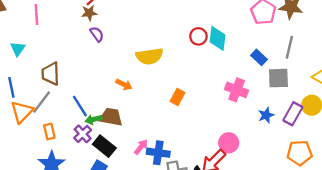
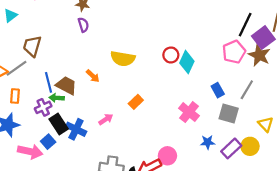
brown trapezoid: (111, 117) -> (66, 85), moved
pink arrow: (141, 147) -> (106, 119), moved
blue cross: (158, 153) -> (76, 129), moved

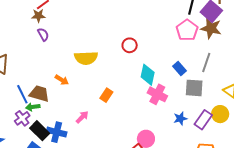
cyan diamond: (187, 62) -> (148, 75), moved

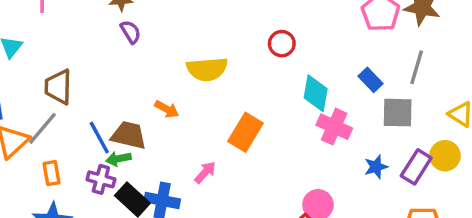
orange rectangle: (106, 95) -> (246, 132), size x1.5
purple cross: (22, 118) -> (101, 179), turned -35

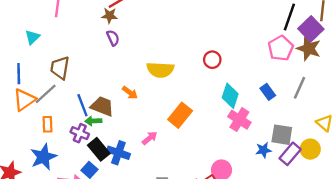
gray square: (398, 113) -> (282, 135), moved

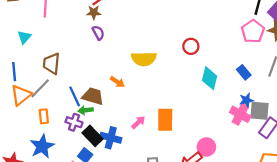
orange rectangle: (180, 115) -> (165, 120), moved, turned -35
pink cross: (239, 120) -> (240, 114), moved
blue star: (263, 150) -> (246, 100), moved

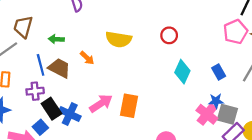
green arrow: (86, 110) -> (56, 39), moved
purple cross: (74, 122) -> (35, 91), turned -35
pink arrow: (138, 122) -> (101, 103), size x1.5

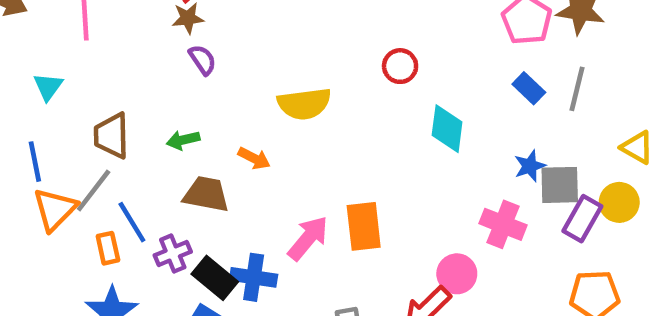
blue line: (41, 65) -> (132, 222), moved
blue rectangle: (219, 72) -> (529, 88), moved
pink cross: (207, 114) -> (503, 224), moved

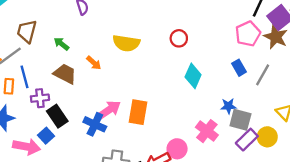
green arrow: (183, 140) -> (61, 44), turned 35
blue cross: (254, 277) -> (95, 124), moved

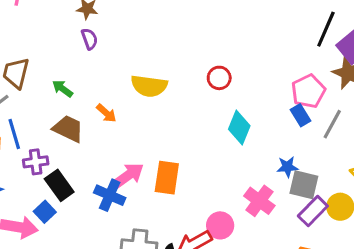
pink pentagon: (248, 34) -> (308, 91), moved

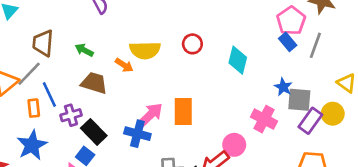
red circle: (219, 78) -> (192, 44), moved
yellow semicircle: (149, 86) -> (145, 50), moved
blue star: (287, 167) -> (283, 87), turned -30

